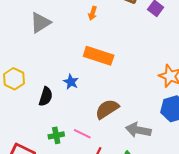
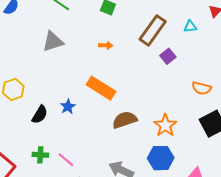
orange arrow: (93, 13) -> (106, 45), turned -120
brown semicircle: (107, 109) -> (125, 120), moved

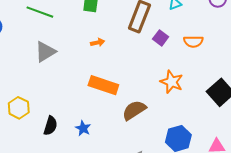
orange semicircle: (202, 88) -> (193, 42), moved
blue star: (68, 107) -> (83, 128), moved
orange star: (165, 125) -> (172, 82), moved

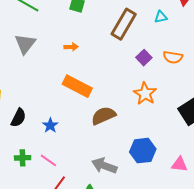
purple square: (161, 38) -> (144, 58), moved
orange arrow: (98, 43) -> (71, 47), moved
gray triangle: (45, 52) -> (25, 44), turned -30

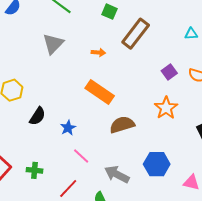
brown rectangle: (124, 24) -> (136, 34), moved
green cross: (23, 158) -> (34, 170), moved
pink line: (48, 160) -> (81, 156), moved

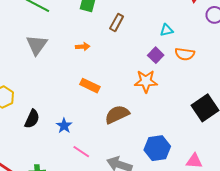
brown rectangle: (136, 34) -> (117, 22), size x0.6
cyan triangle: (191, 34) -> (167, 30), moved
orange rectangle: (100, 92) -> (90, 86), size x0.7
orange star: (166, 108) -> (146, 81), moved, turned -30

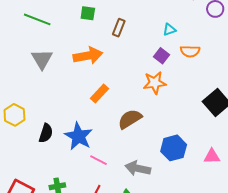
orange arrow: (83, 47) -> (88, 56), size x2.0
orange rectangle: (90, 86) -> (100, 93), turned -66
blue star: (64, 126) -> (79, 136), size x1.8

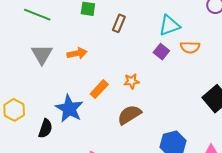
cyan triangle: (169, 30) -> (169, 26), size x1.6
orange arrow: (88, 56) -> (77, 53), moved, size x0.7
orange star: (155, 83) -> (132, 81), moved, size x0.7
blue star: (79, 136) -> (69, 109), moved

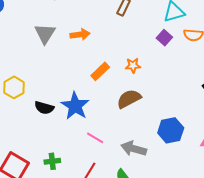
blue star: (69, 109) -> (75, 106), moved
black semicircle: (45, 128) -> (44, 108), turned 84

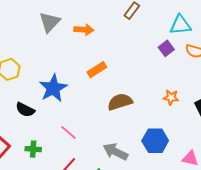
orange star: (133, 66) -> (171, 97), moved
blue star: (75, 106) -> (53, 88), moved
black semicircle: (44, 108) -> (25, 110), moved
pink line: (95, 138) -> (69, 132), moved

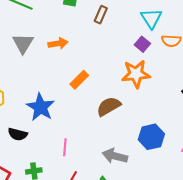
cyan triangle: (180, 25) -> (151, 18), turned -45
orange star: (171, 97) -> (136, 74), moved, size x1.8
pink line: (69, 132) -> (65, 147), turned 66

